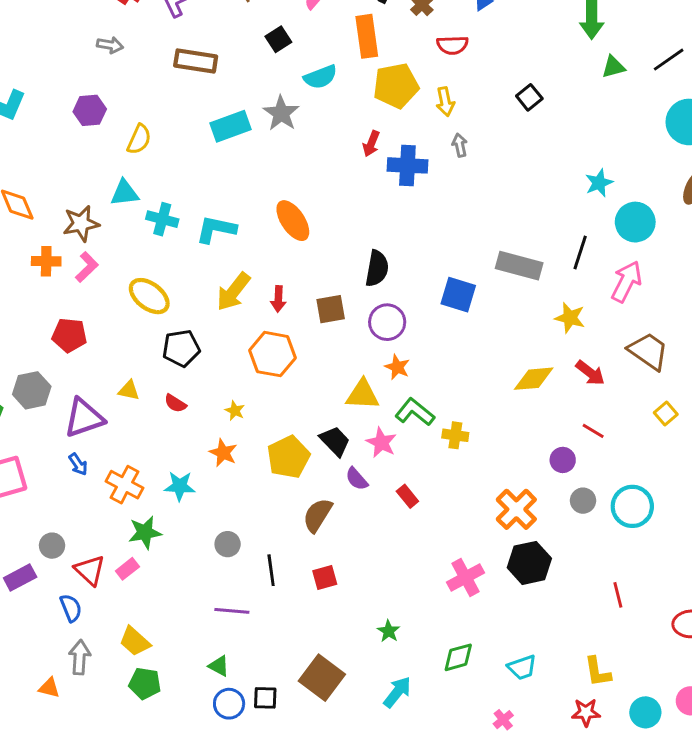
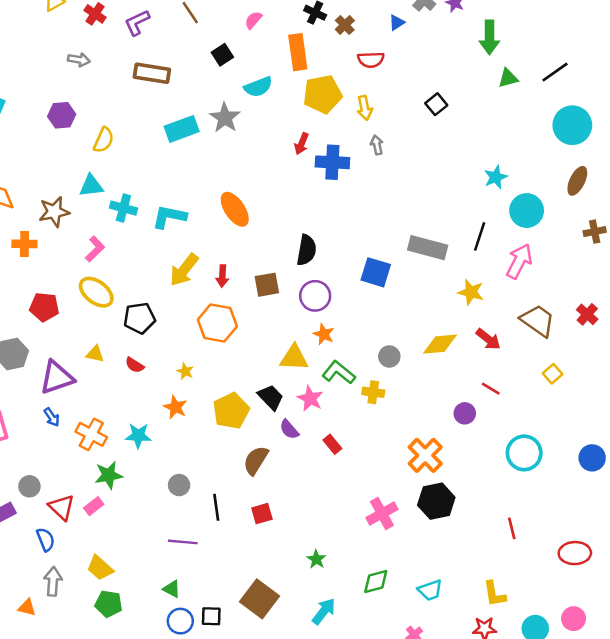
pink L-shape: (87, 267) -> (95, 249), moved
yellow ellipse: (149, 296) -> (96, 292), moved
gray circle: (583, 501) -> (389, 356), moved

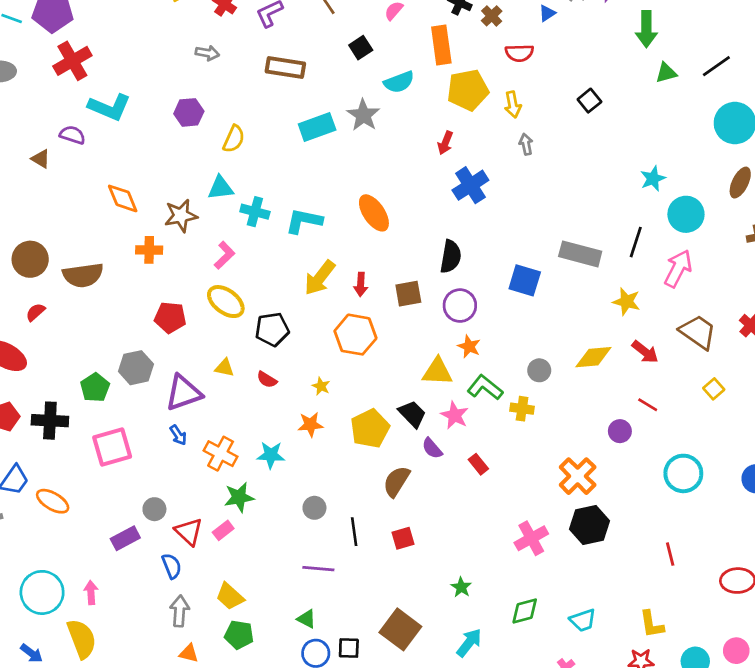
blue cross: (332, 162) -> (470, 185), moved, turned -36
orange star: (175, 407) -> (310, 425), turned -30
orange triangle: (27, 608) -> (189, 653), moved

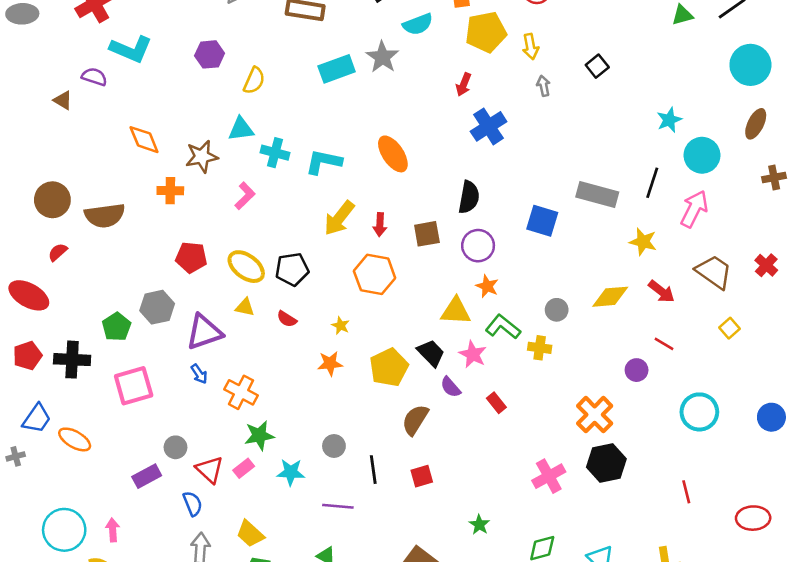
black square: (589, 101) -> (597, 66), moved
yellow ellipse: (226, 302) -> (246, 267), moved
cyan star: (271, 455) -> (291, 472), moved

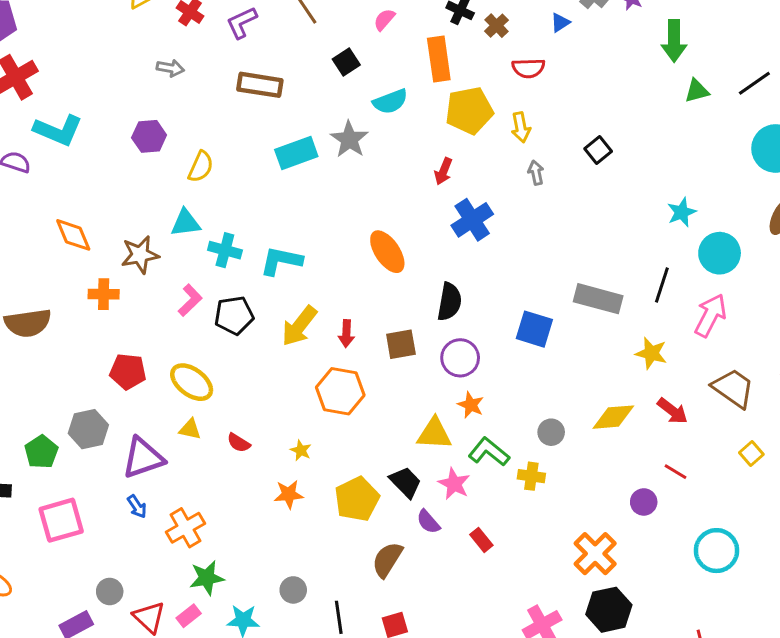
orange ellipse: (393, 154) -> (387, 252), moved
black pentagon: (292, 269) -> (234, 315), moved
orange cross: (241, 392) -> (186, 528), turned 32

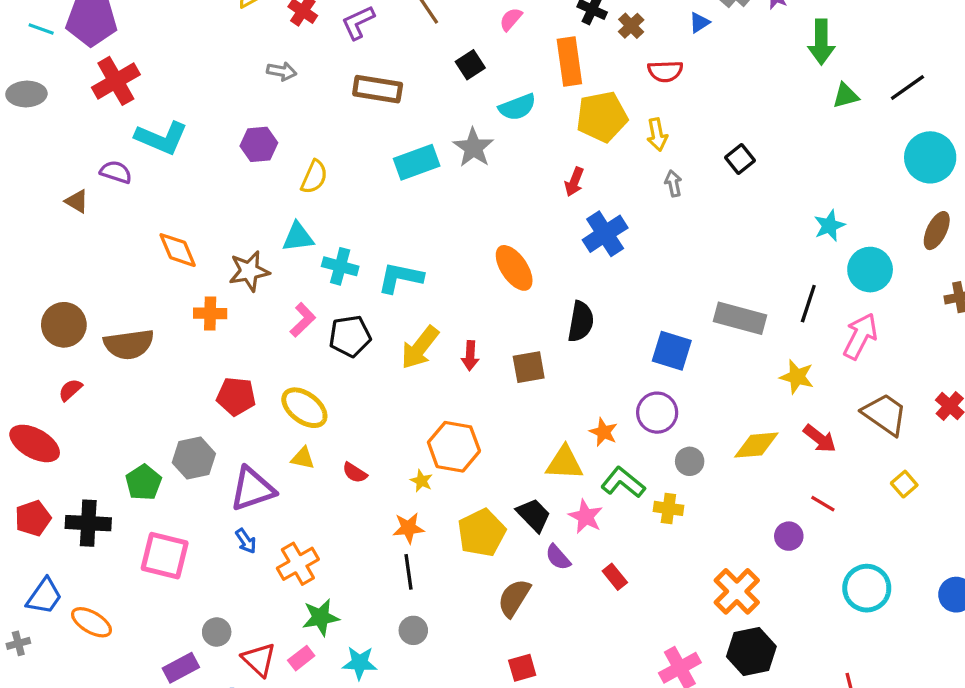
purple circle: (460, 358) -> (657, 413), moved
orange hexagon: (340, 391) -> (454, 447), moved
pink square: (61, 520) -> (165, 556), turned 30
black line: (339, 617) -> (408, 572), moved

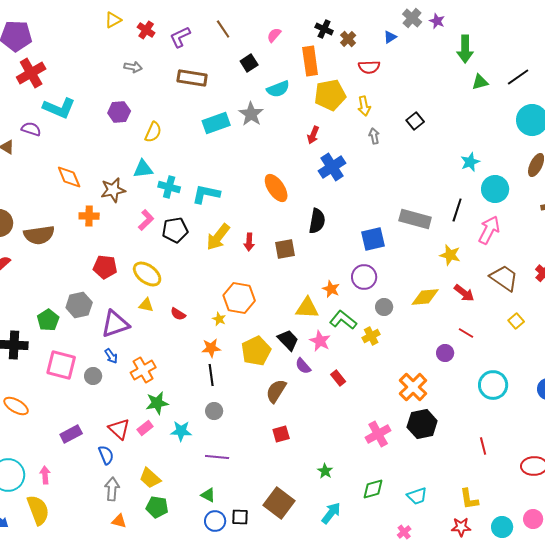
blue square: (672, 351) -> (373, 239), turned -30
yellow cross: (668, 508) -> (371, 336), turned -36
gray circle: (217, 632) -> (93, 376), moved

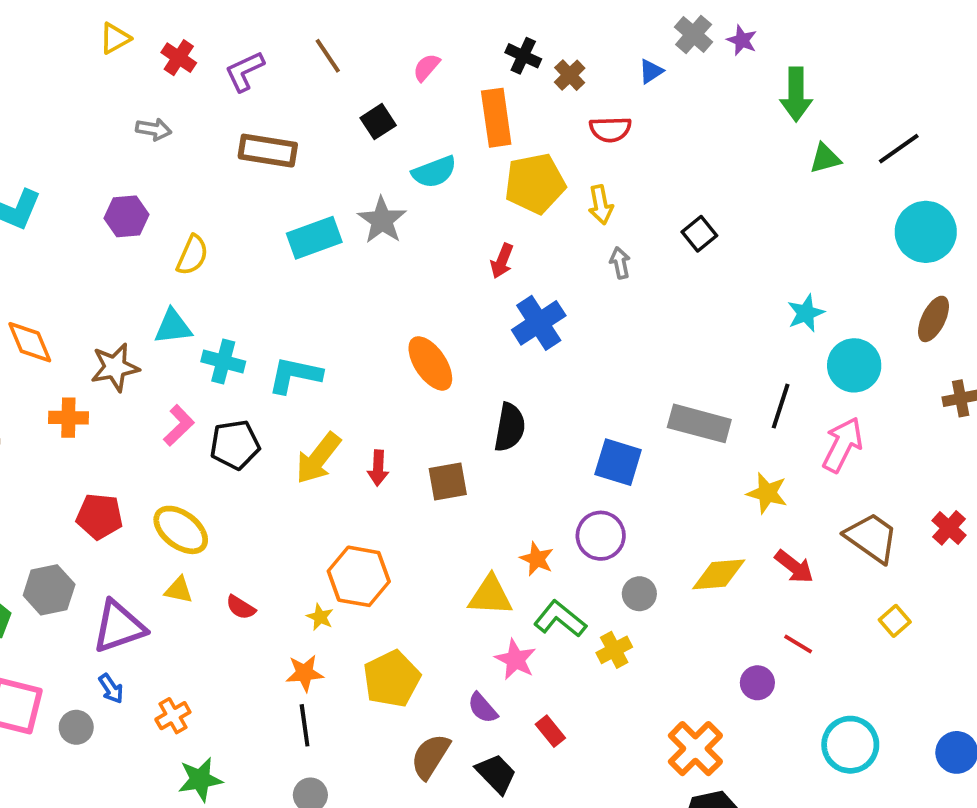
blue square: (373, 239) -> (618, 462), turned 30
black trapezoid: (288, 340) -> (496, 774), moved
orange cross: (143, 370) -> (173, 716), size x0.7

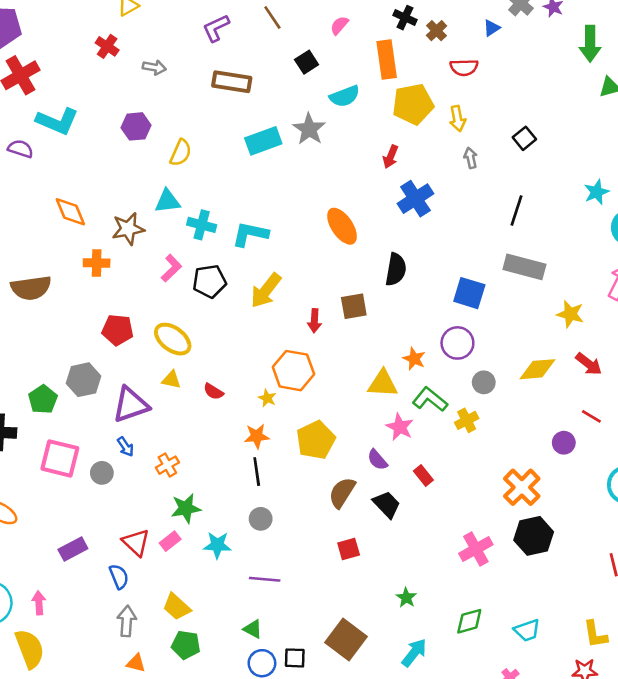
red cross: (179, 58) -> (107, 46), moved
black line: (781, 406) -> (517, 210), moved
red arrow: (378, 468) -> (314, 321), moved

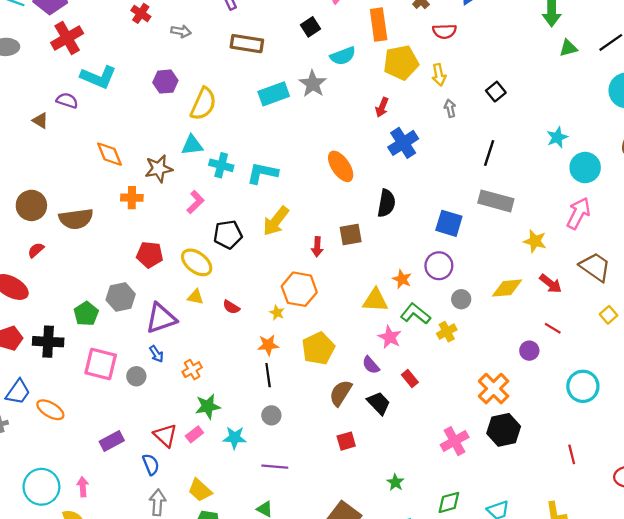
yellow semicircle: (181, 153) -> (203, 104), size x1.4
black pentagon: (209, 281) -> (228, 234), moved

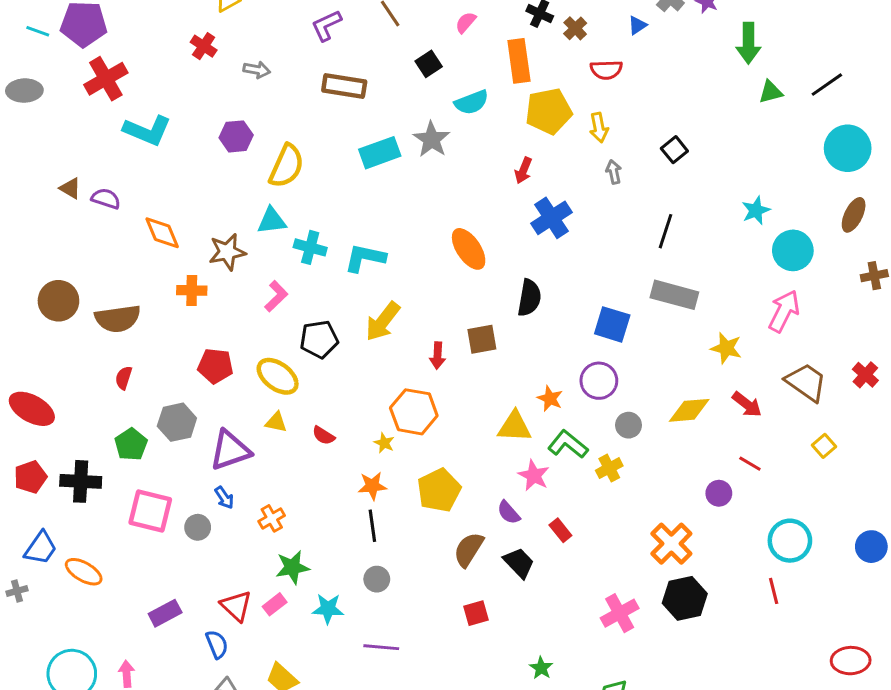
purple semicircle: (67, 101) -> (106, 199), moved
red semicircle: (36, 250) -> (124, 378), moved, turned -30
red line: (572, 454) -> (774, 591), moved

